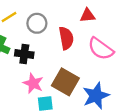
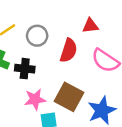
red semicircle: (66, 38) -> (69, 50), turned 30
pink star: (33, 83) -> (35, 99), turned -30

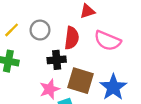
black cross: (25, 69) -> (57, 60), moved

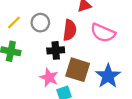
pink star: (50, 89) -> (49, 77), turned -30

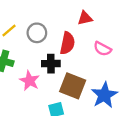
pink semicircle: (103, 33) -> (102, 49), size x0.7
pink star: (49, 77) -> (30, 81), moved

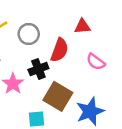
black cross: (51, 64) -> (38, 69), turned -30

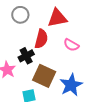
red triangle: (82, 26) -> (57, 18), size x1.5
gray circle: (29, 34) -> (20, 15), moved

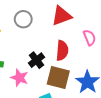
red semicircle: (41, 39) -> (62, 50), moved
pink semicircle: (71, 45) -> (89, 37), moved, turned -133

